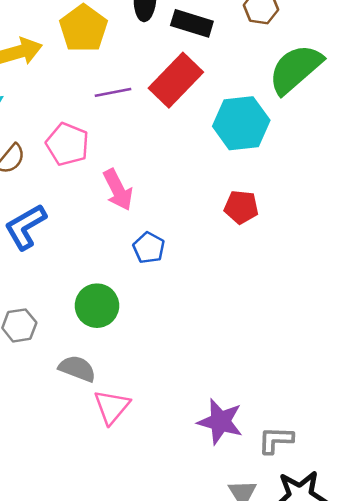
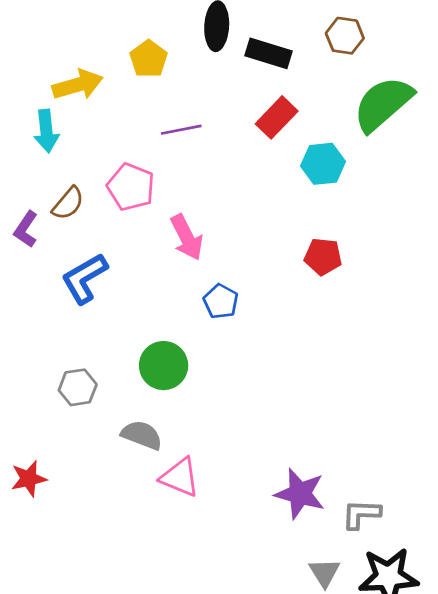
yellow pentagon: (83, 28) -> (149, 59), size x0.7
red rectangle: (176, 80) -> (277, 117), moved, size x0.7
cyan hexagon: (241, 123) -> (323, 164), size x0.7
pink triangle: (112, 407) -> (180, 477), turned -48

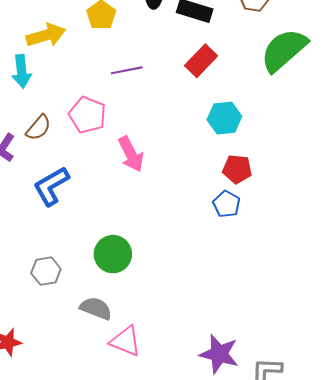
cyan hexagon: (323, 164) -> (224, 118), moved
blue pentagon: (221, 301) -> (227, 204), moved

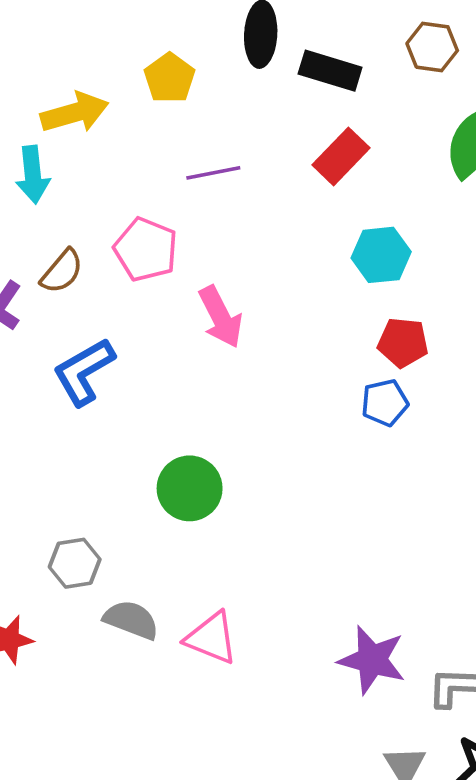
blue pentagon: (227, 204) -> (385, 403), turned 30
gray hexagon: (46, 271) -> (75, 563), moved
gray semicircle: (96, 308) -> (131, 620), moved

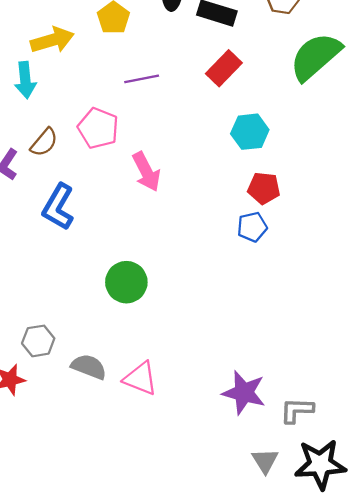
blue L-shape: (84, 372) -> (58, 207), turned -30
gray hexagon: (75, 563) -> (38, 341), moved

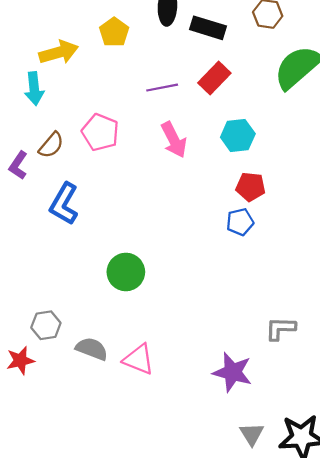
purple line: (142, 79) -> (162, 88), moved
pink arrow: (146, 172) -> (174, 140), moved
gray L-shape: (297, 410) -> (280, 329), moved

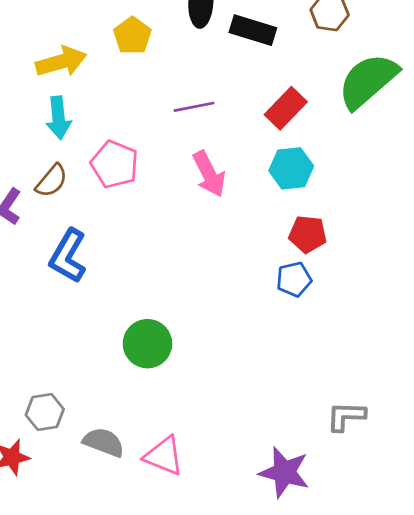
red rectangle: (214, 78) -> (286, 108), moved
cyan arrow: (34, 89) -> (58, 118), moved

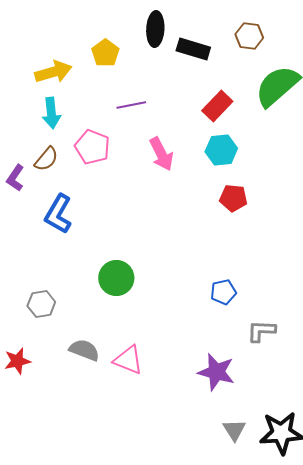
purple line: (194, 107) -> (131, 105), moved
blue pentagon: (294, 279) -> (223, 292), moved
gray hexagon: (45, 412) -> (41, 304), moved

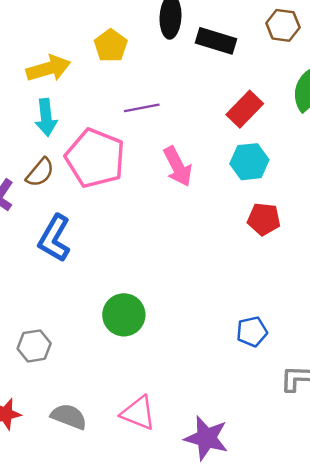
pink pentagon: (92, 147) -> (95, 158), size x1.4
gray semicircle: (84, 350) -> (69, 417), moved
purple star: (216, 372) -> (206, 438), moved

